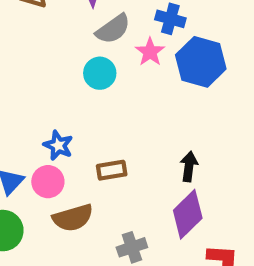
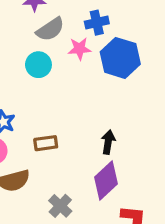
blue cross: (170, 19) -> (97, 23), turned -30
pink star: (150, 52) -> (80, 49), turned 30
gray cross: (132, 247) -> (60, 206), turned -30

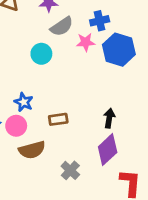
cyan circle: (38, 65) -> (41, 54), moved

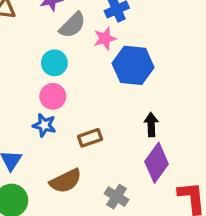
blue hexagon: (119, 50) -> (133, 65), moved
pink circle: (16, 126) -> (53, 96), moved

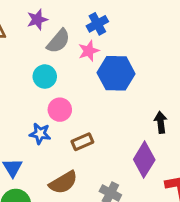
pink circle: (53, 96) -> (60, 110), moved
black arrow: (151, 125) -> (161, 122), moved

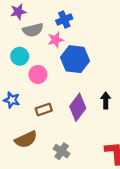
gray semicircle: (58, 41) -> (33, 30), turned 30
pink circle: (60, 110) -> (38, 74), moved
purple diamond: (144, 160) -> (78, 107), moved

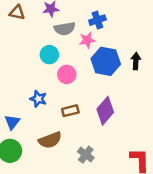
black arrow: (106, 100) -> (136, 61), moved

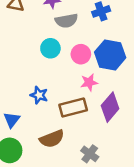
pink star: (87, 40) -> (89, 82), moved
pink circle: (67, 74) -> (81, 54), moved
brown rectangle: (70, 111) -> (73, 107), size x1.5

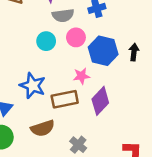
pink circle: (81, 54) -> (76, 37), moved
blue star: (39, 95) -> (33, 86), size x1.5

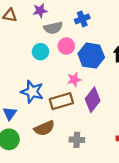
gray cross: (78, 145) -> (77, 140), turned -32

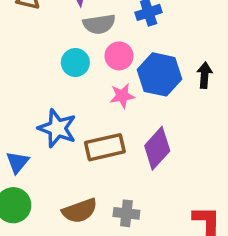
pink star: (74, 79) -> (122, 96), moved
brown semicircle: (44, 128) -> (80, 211), moved

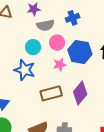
blue star: (57, 128) -> (25, 70), moved

